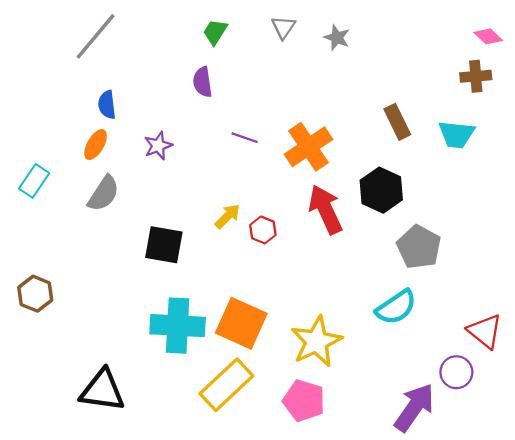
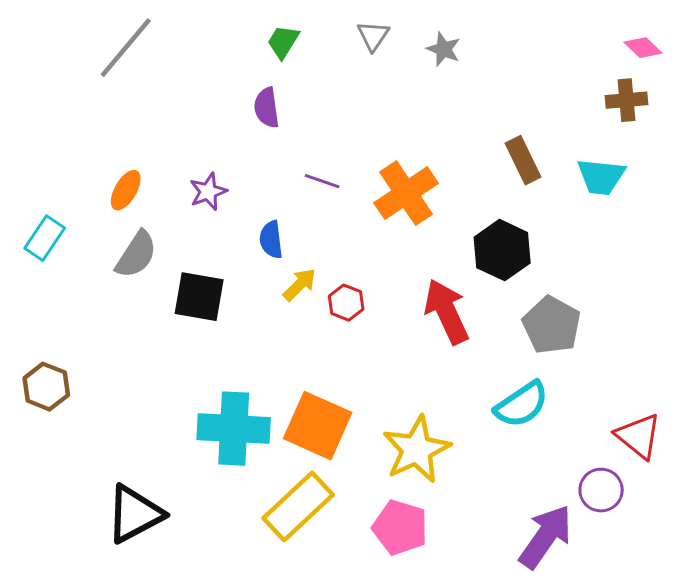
blue semicircle: (107, 105) -> (271, 240), moved
red arrow: (326, 209) -> (447, 312), moved
black square: (164, 245) -> (199, 297), moved
black triangle: (102, 390) -> (135, 514), turned -36

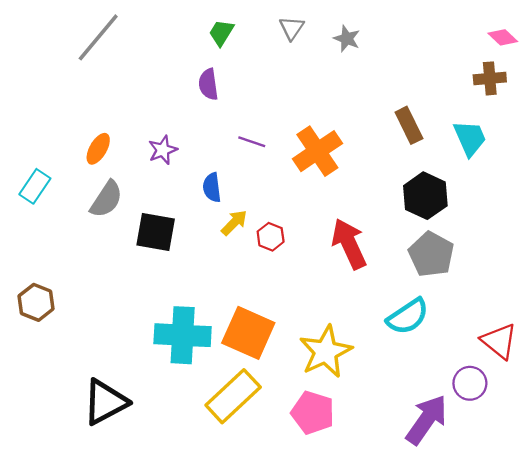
cyan trapezoid: (601, 177) -> (470, 138), turned -120
black hexagon: (502, 250) -> (425, 196), moved

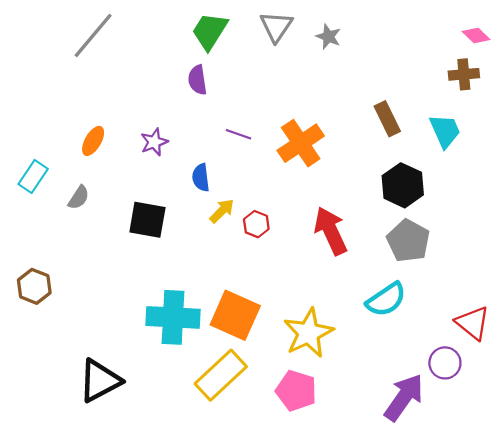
gray triangle: (292, 28) -> (276, 27), size x1.4
green trapezoid: (221, 33) -> (210, 31), size x1.5
gray semicircle: (106, 199) -> (79, 198), moved, size x0.7

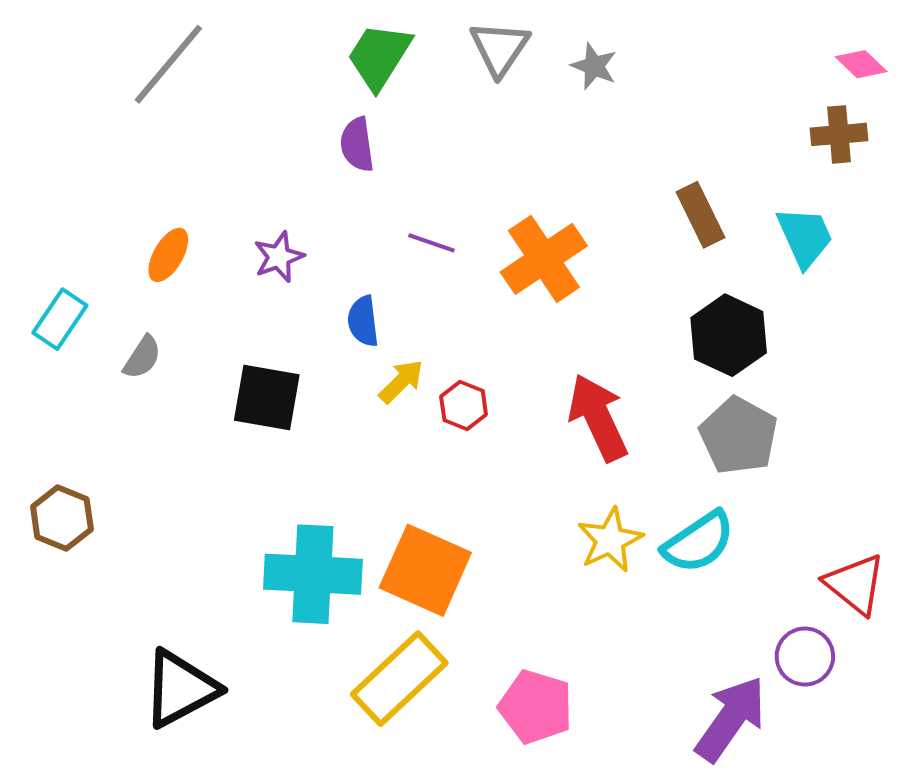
yellow star: (308, 333) -> (610, 540), moved, size x0.7

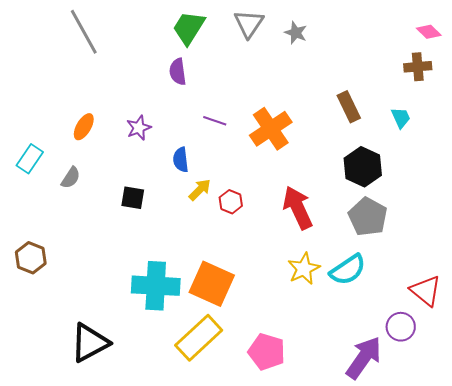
gray line: (168, 64) -> (84, 32), turned -69
cyan trapezoid: (805, 237) -> (401, 118), size x0.7
black square: (267, 397) -> (133, 198), size x0.7

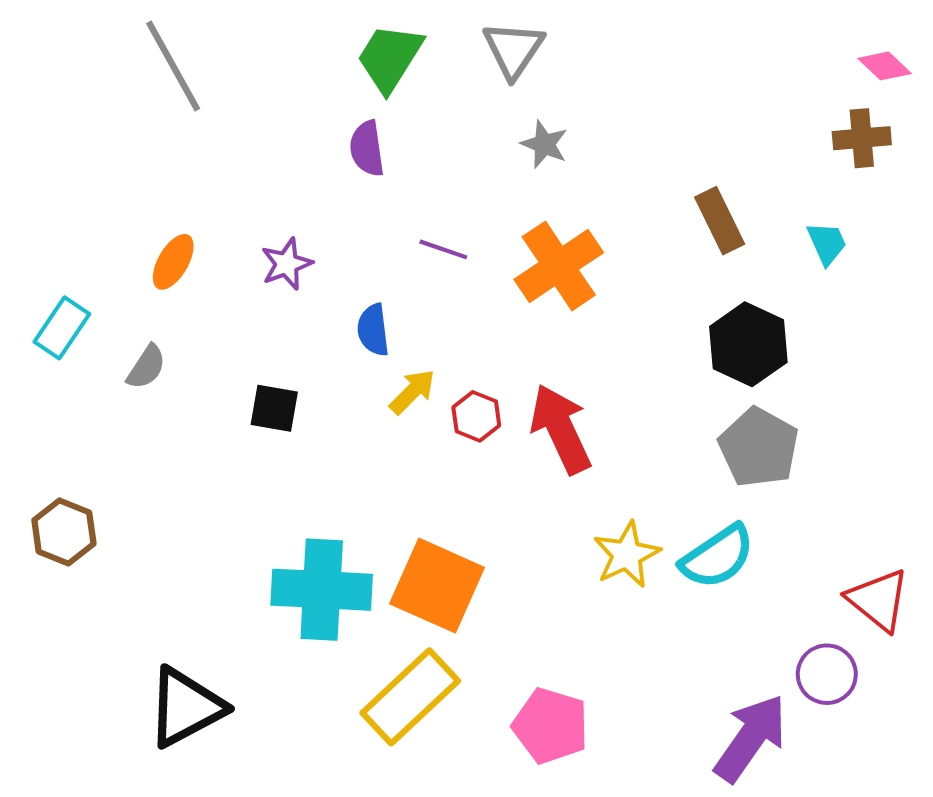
gray star: (296, 33) -> (544, 144), moved
red arrow: (298, 208) -> (561, 429), moved

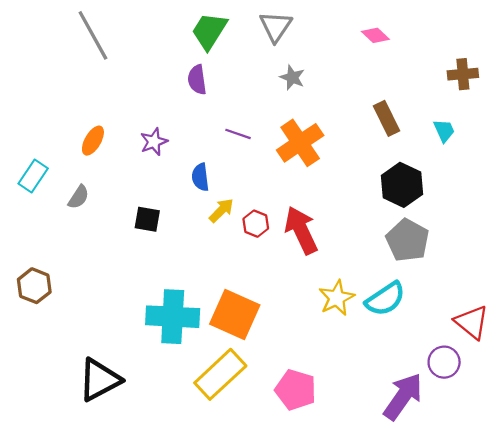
pink diamond: (885, 66) -> (375, 35), moved

